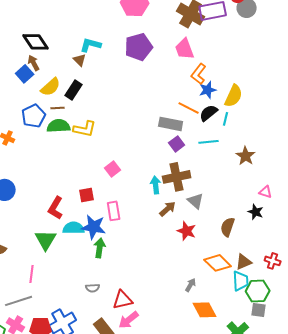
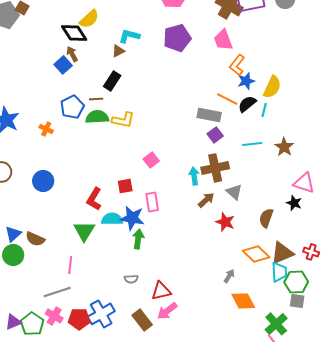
brown triangle: (80, 60) -> (118, 51), turned 48
yellow semicircle: (51, 87) -> (89, 19), moved
cyan line: (209, 142) -> (252, 144), moved
pink triangle: (266, 192) -> (304, 183), size x1.6
brown triangle: (244, 262) -> (282, 253), size x1.4

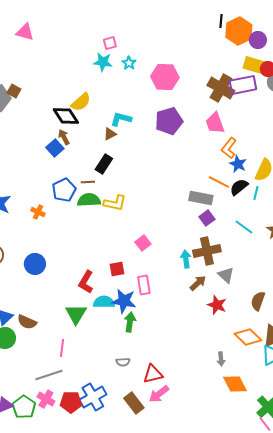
blue star: (246, 81) -> (238, 164), turned -30
cyan line: (252, 144) -> (244, 227), turned 42
gray arrow: (229, 276) -> (221, 359), turned 144

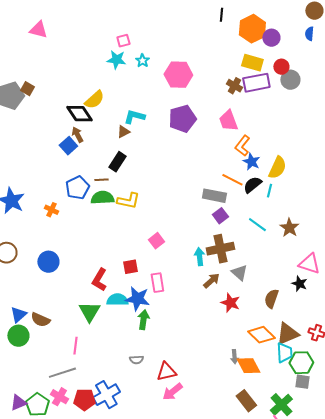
black line: (221, 21) -> (221, 15), moved
yellow rectangle: (254, 65) -> (252, 63), moved
brown cross: (221, 88) -> (234, 86), size x0.6
orange diamond: (235, 384) -> (248, 366), moved
brown rectangle: (134, 403) -> (246, 401), moved

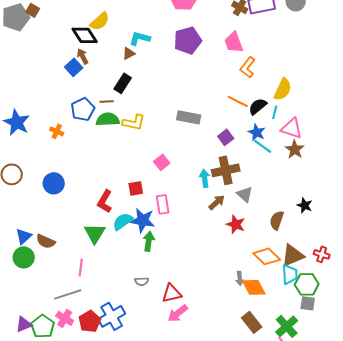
blue star: (251, 162) -> (257, 132), moved
gray rectangle: (214, 196) -> (189, 117), moved
pink triangle: (309, 264) -> (292, 128), moved
cyan semicircle: (117, 300) -> (123, 221), turned -35
red pentagon: (84, 400) -> (90, 321), turned -30

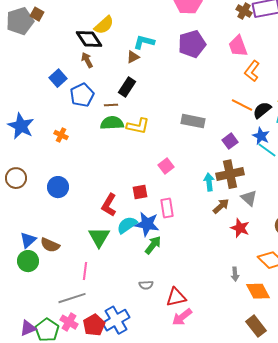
blue square: (74, 67) -> (58, 78), moved
blue pentagon: (83, 109) -> (82, 95), moved
green arrow: (149, 241) -> (153, 245), turned 30
gray arrow: (240, 278) -> (235, 274), moved

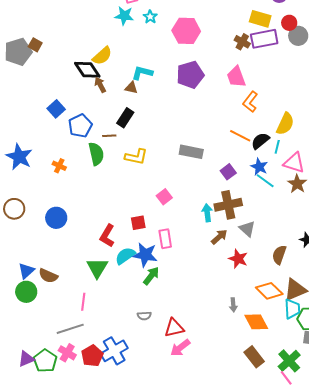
brown triangle: (133, 57) -> (131, 88), turned 40
brown arrow: (87, 60) -> (100, 85), moved
green semicircle: (112, 123) -> (96, 154), moved, turned 80

